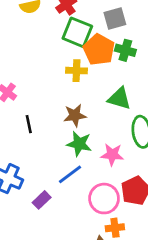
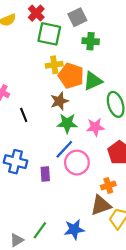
orange pentagon: (99, 50) -> (71, 76), moved
green triangle: (119, 99) -> (93, 81), turned -30
pink circle: (104, 199) -> (77, 163), moved
purple rectangle: (42, 200) -> (45, 174), turned -40

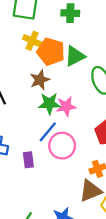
yellow cross: (54, 65) -> (32, 41), turned 35
pink star: (95, 127) -> (66, 106), moved

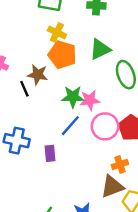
orange pentagon: (51, 52) -> (62, 55), moved
brown star: (40, 80) -> (38, 75), moved, turned 30
pink circle: (62, 146) -> (105, 126), moved

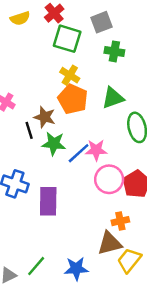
green star: (73, 97) -> (54, 144), moved
blue line: (70, 126) -> (79, 153), moved
purple rectangle: (50, 153) -> (48, 201), size x1.6

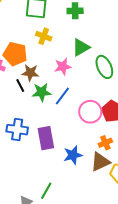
orange pentagon: (73, 99) -> (15, 54), moved
pink star: (96, 150) -> (63, 67), moved
blue star: (76, 269) -> (73, 155), moved

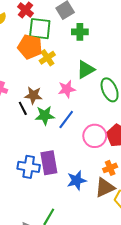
yellow cross: (44, 36) -> (47, 58), turned 35
orange pentagon: (15, 54) -> (30, 47), moved
blue cross: (17, 130) -> (29, 167), moved

